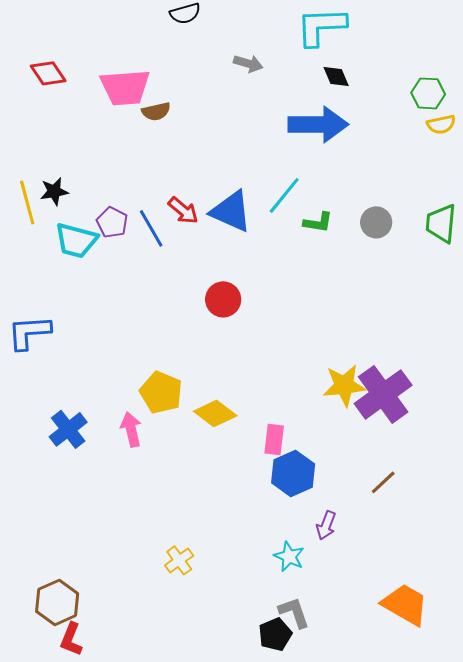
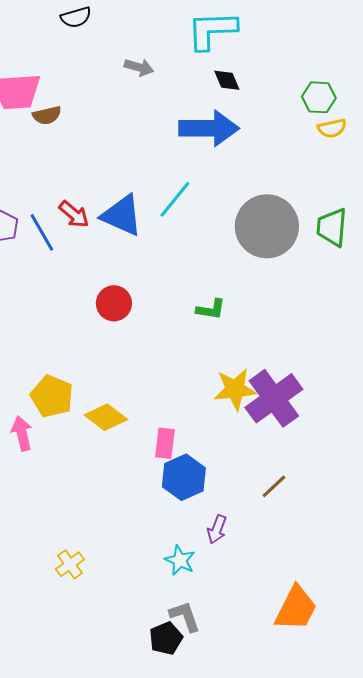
green L-shape: (318, 222) -> (211, 309), moved
gray circle: (376, 222) -> (267, 226), size x2.0
orange trapezoid: (405, 604) -> (296, 608), turned 87

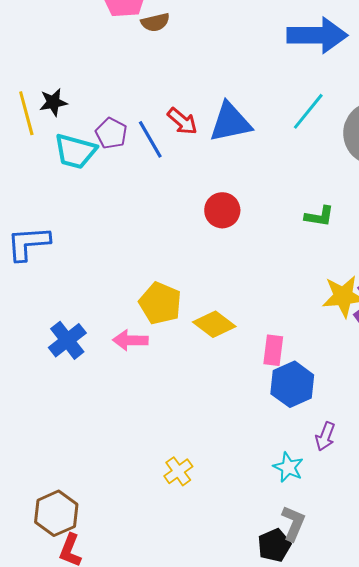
cyan line: (175, 199) -> (308, 111), moved
blue triangle: (122, 215) -> (230, 122), turned -36
pink arrow: (22, 433) -> (130, 340), turned -76
gray L-shape: (185, 616) -> (293, 523), turned 42

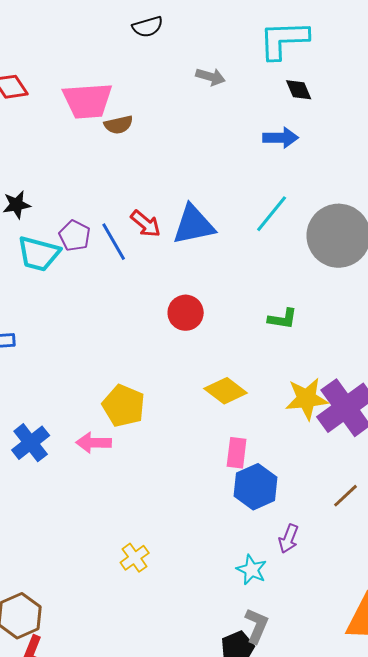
blue arrow: (317, 35) -> (281, 138), size x0.6
yellow diamond: (214, 324) -> (226, 391), moved
yellow cross: (178, 471) -> (135, 558), moved

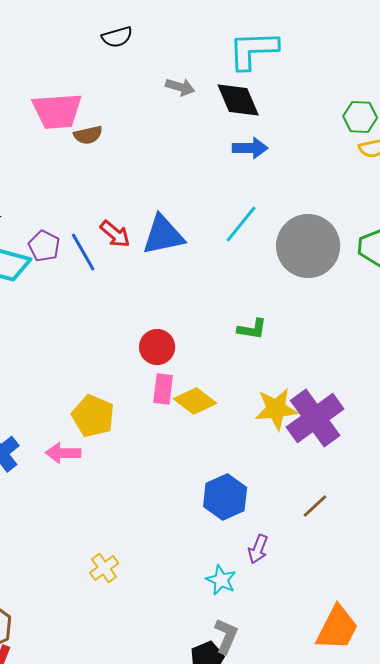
black diamond: (299, 90) -> (238, 100), moved, size x1.6
red circle: (186, 313) -> (157, 347), moved
pink rectangle: (237, 453) -> (163, 389), moved

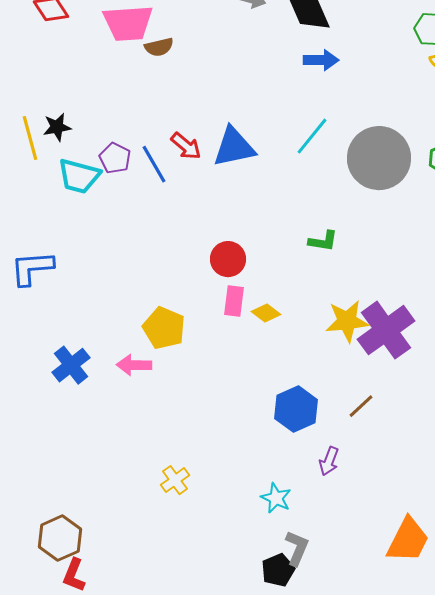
yellow diamond: (195, 401) -> (266, 313), size x0.7
brown line: (315, 506) -> (361, 406), moved
cyan star: (221, 580) -> (276, 498), moved

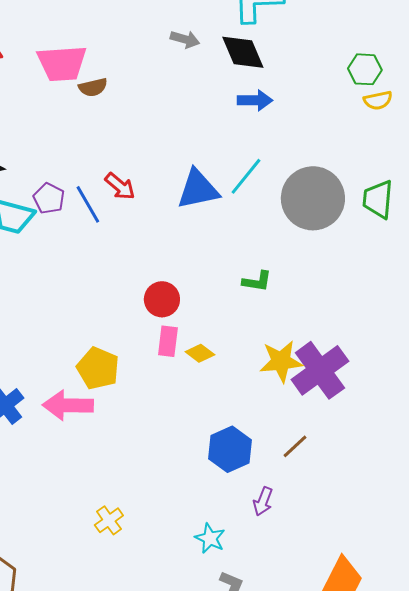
blue triangle: (234, 147) -> (198, 189), moved
pink arrow: (134, 365) -> (68, 405), size x1.4

